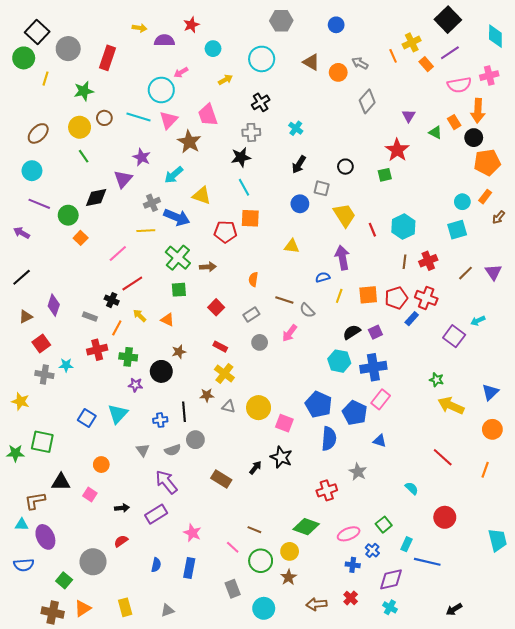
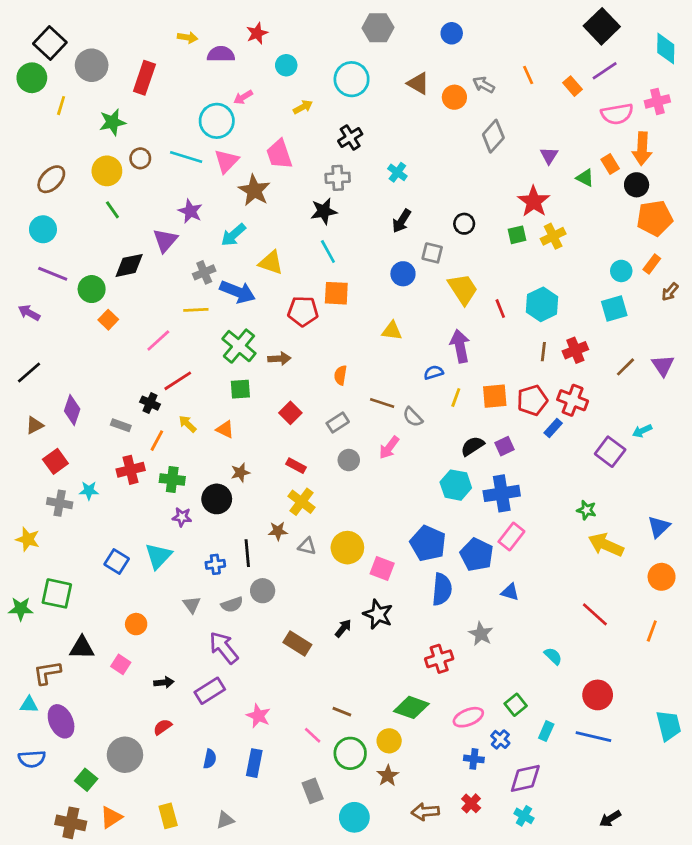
yellow cross: (412, 42) -> (553, 236), moved
blue line: (427, 562) -> (593, 737), moved

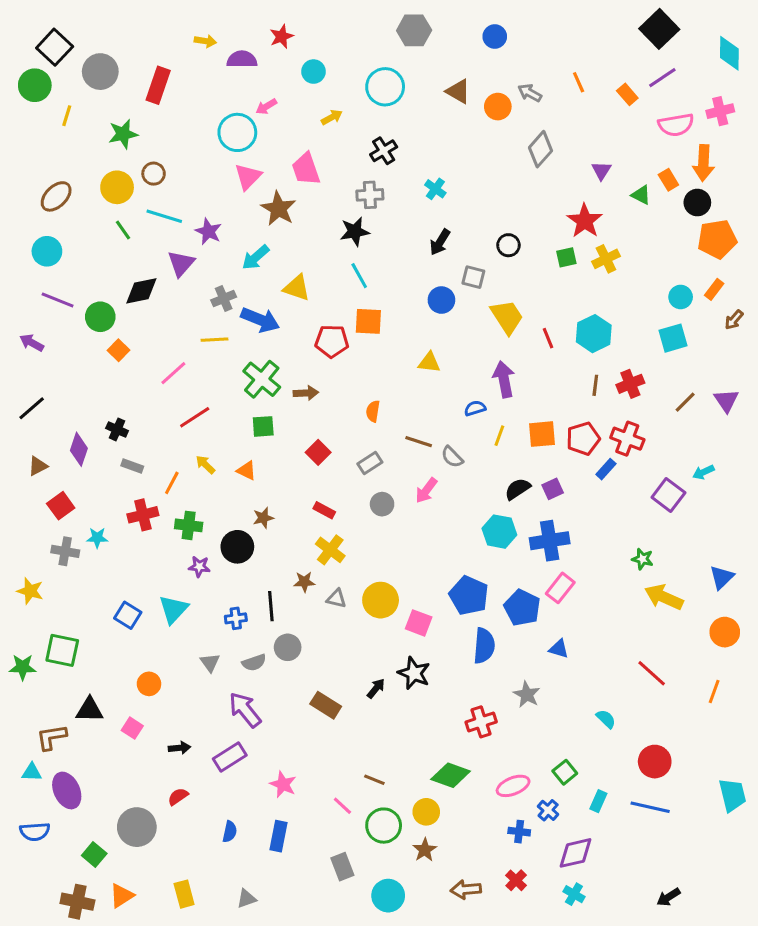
cyan line: (186, 157) -> (164, 216), moved
black cross: (150, 403) -> (117, 429), moved

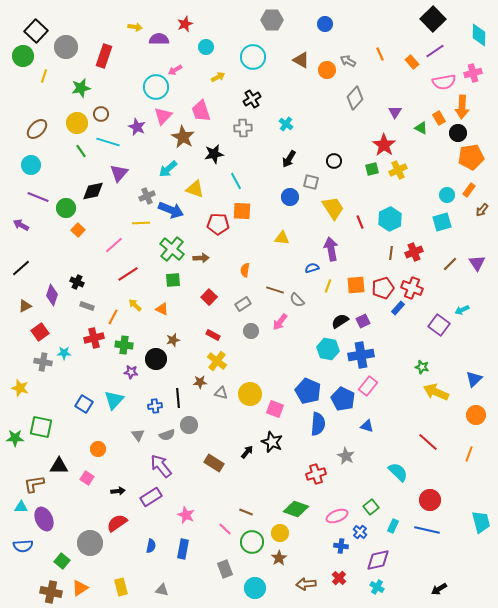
purple star: (208, 231) -> (137, 127), moved
black star: (355, 231) -> (214, 154), moved
cyan semicircle: (606, 719) -> (398, 472), size x1.5
red semicircle: (178, 797) -> (117, 523), size x1.5
gray triangle: (246, 899) -> (162, 590), turned 32

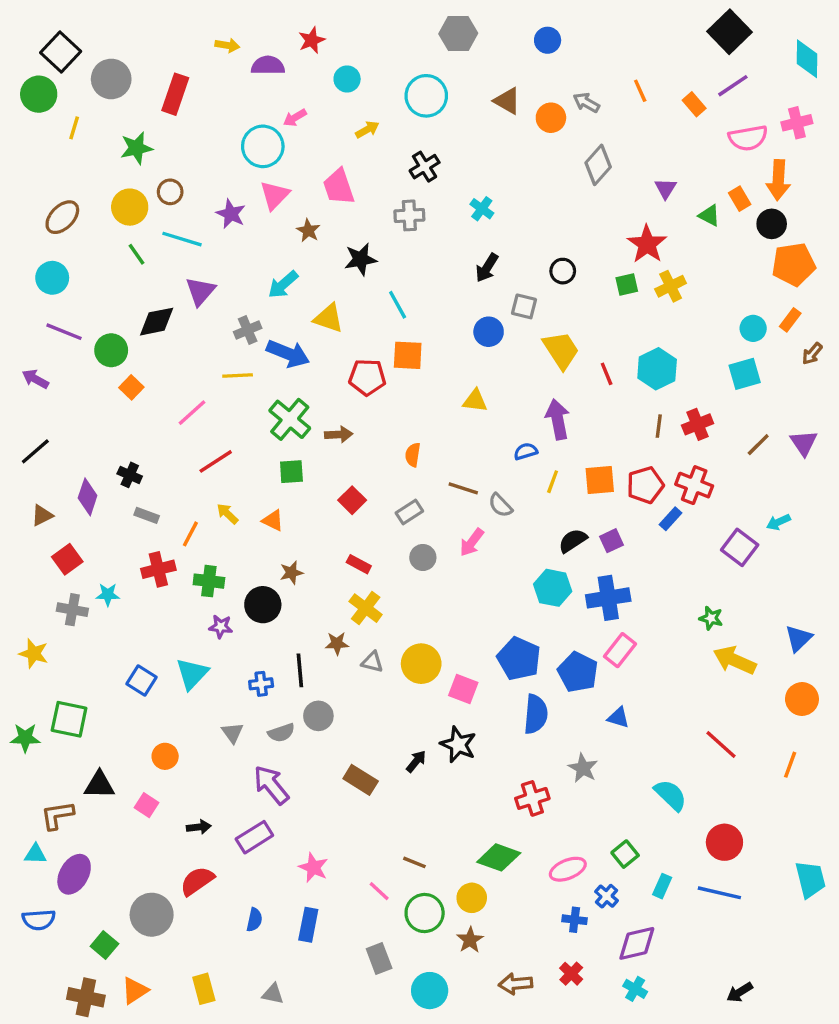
brown star: (183, 137) -> (308, 231), size x0.6
purple ellipse: (44, 519) -> (74, 874), turned 55

